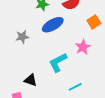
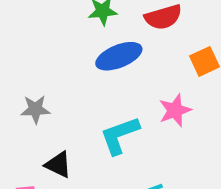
gray star: (22, 37) -> (35, 109), moved

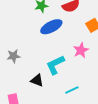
black triangle: (58, 165) -> (37, 80), moved

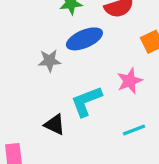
gray star: (14, 56) -> (49, 61), moved
cyan line: (72, 90) -> (134, 130), moved

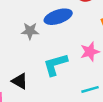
black triangle: (55, 125) -> (20, 81), moved

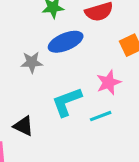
cyan line: (90, 89) -> (101, 116), moved

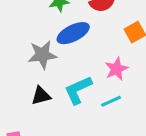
gray star: (32, 62) -> (42, 55), size x1.4
black triangle: (24, 126) -> (41, 96), moved, turned -36

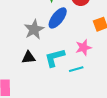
blue ellipse: (73, 33) -> (58, 18), turned -35
gray star: (42, 55) -> (34, 29), turned -30

